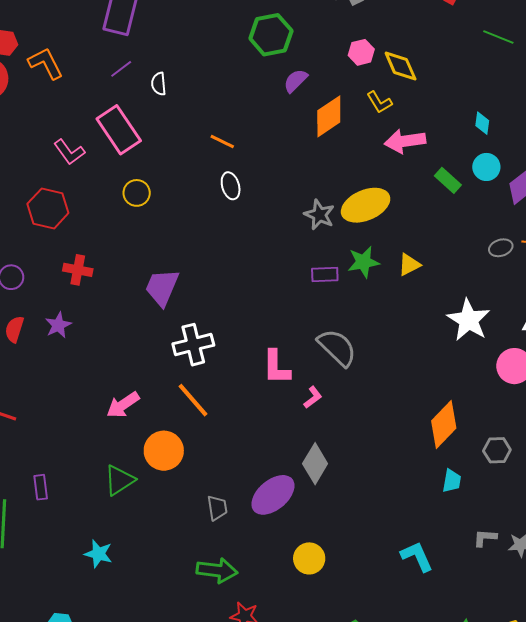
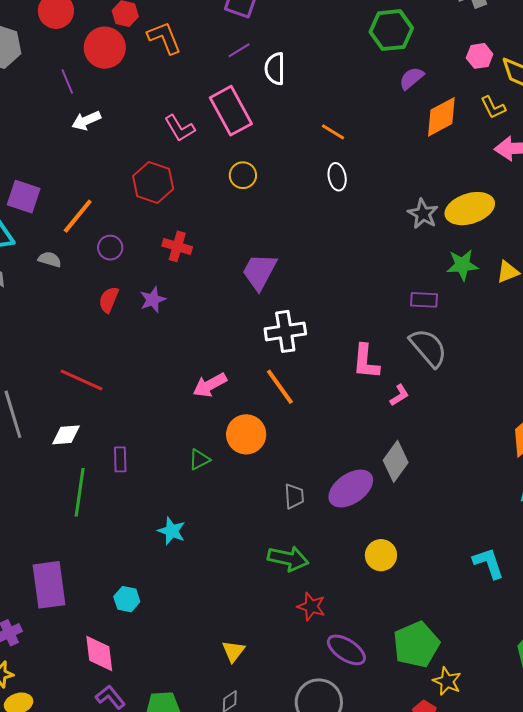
white semicircle: (159, 84) -> (275, 69), size x1.4
purple rectangle: (325, 275) -> (424, 300), moved
green triangle: (119, 480) -> (199, 460), size x0.7

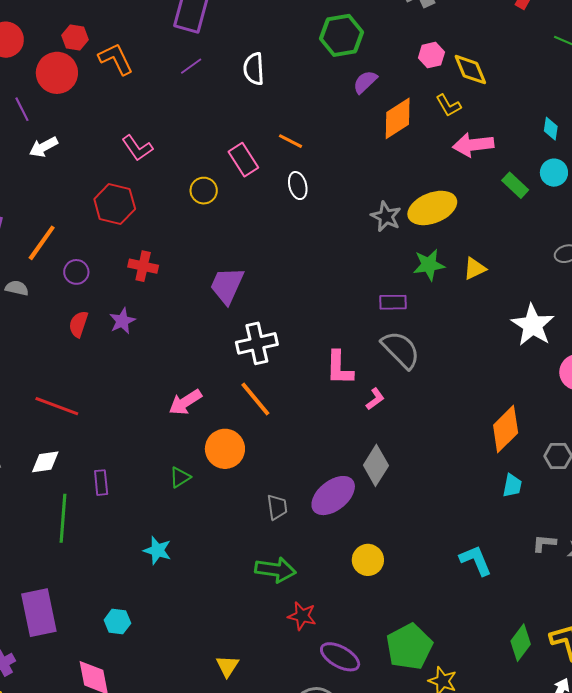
white semicircle: (275, 69) -> (254, 69), moved
pink rectangle: (231, 111) -> (243, 160), moved, size x0.7

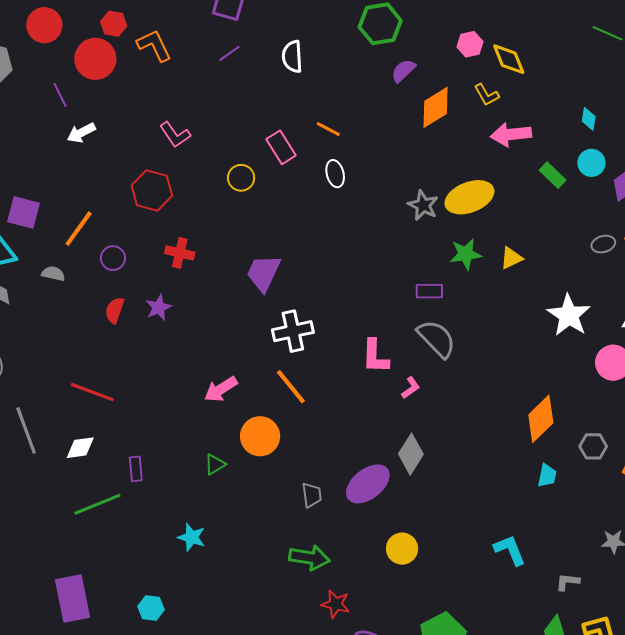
green line: (63, 518) -> (97, 504), turned 63
gray L-shape: (544, 543) -> (568, 582), moved

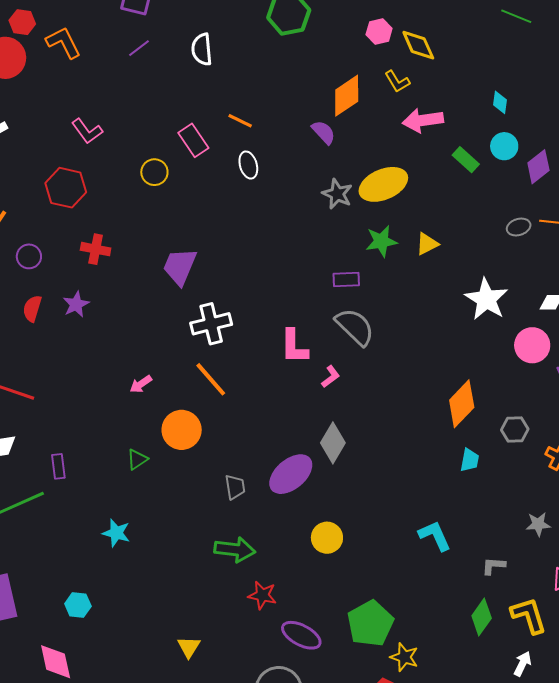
purple semicircle: (403, 71) -> (324, 132), moved, turned 92
pink arrow: (221, 389) -> (141, 384), size x0.7

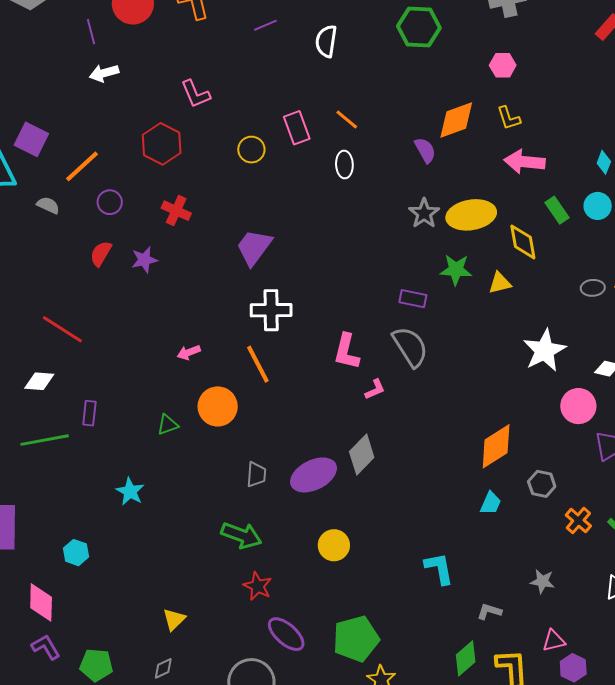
yellow diamond: (418, 45) -> (523, 242), moved

